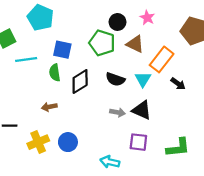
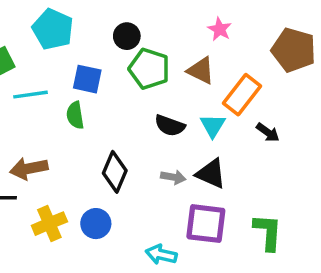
black circle: (117, 22) -> (127, 36), moved
black diamond: (80, 81) -> (115, 172), moved, turned -35
brown arrow: (49, 107) -> (29, 169), moved, size x1.5
purple square: (138, 142) -> (206, 224), size x1.4
green L-shape: (178, 148) -> (268, 232), turned -80

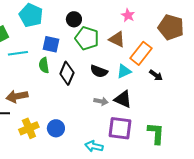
cyan triangle: (213, 126) -> (124, 71), turned 35
black diamond: (115, 172) -> (67, 73), moved

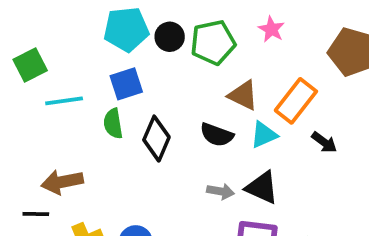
cyan pentagon: (31, 15) -> (126, 29), moved, turned -30
green pentagon: (87, 38) -> (213, 42), moved, turned -30
brown triangle: (117, 39) -> (243, 95), moved
blue square: (51, 44) -> (126, 84), turned -30

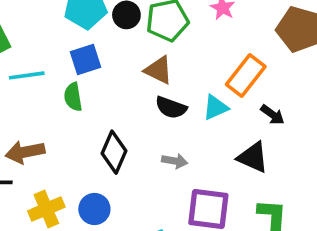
brown triangle: (243, 95) -> (159, 70), moved
black diamond: (156, 139) -> (114, 152), moved
black triangle: (262, 188) -> (253, 157), moved

